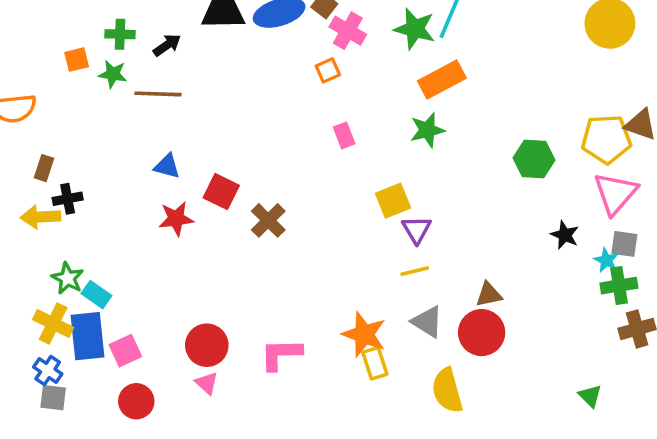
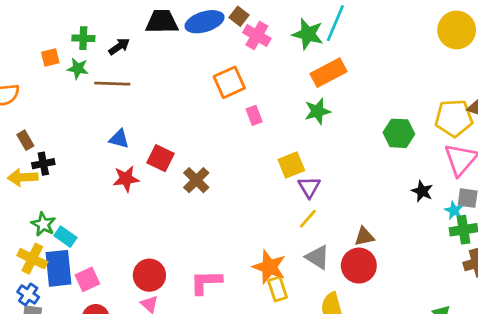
orange square: (328, 70) -> (229, 82), moved, size x1.6
brown rectangle: (44, 168) -> (25, 140), turned -48
yellow line: (415, 271) -> (308, 219), turned -35

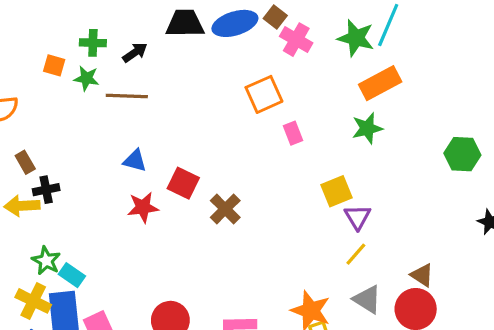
orange square: (50, 58) -> (54, 65), turned 30
brown triangle: (364, 237) -> (422, 275), turned 45

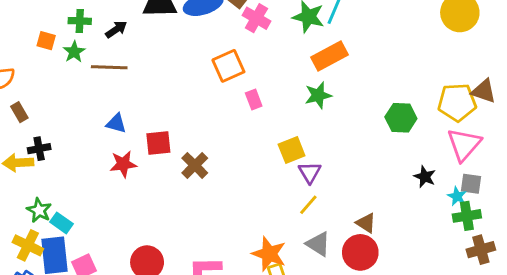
green star: (86, 78) -> (74, 52), turned 30
brown rectangle: (25, 162) -> (19, 112), moved
red square: (183, 183) -> (158, 143), turned -32

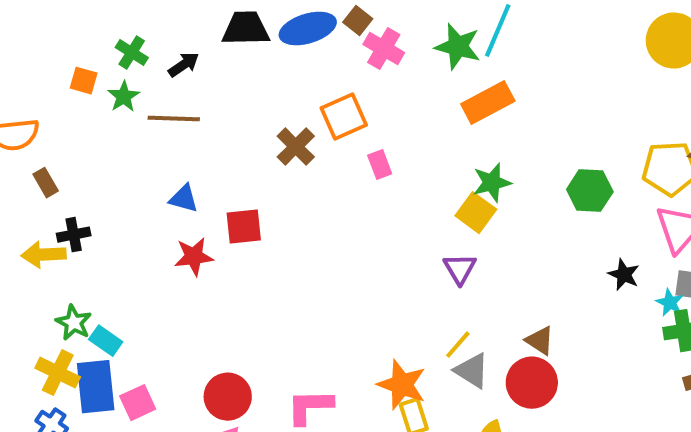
green cross: (80, 21) -> (132, 52), turned 30
green star: (318, 95) -> (492, 183), moved
yellow square: (292, 150) -> (476, 213), moved, turned -32
brown cross: (195, 165) -> (296, 147), moved
yellow line: (308, 205) -> (458, 345), moved

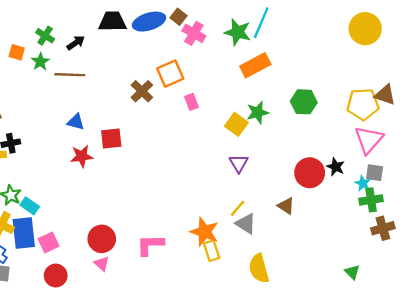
green hexagon: (590, 191) -> (304, 102), moved
yellow square: (476, 213) -> (236, 124), moved
red circle: (532, 383) -> (310, 173), moved

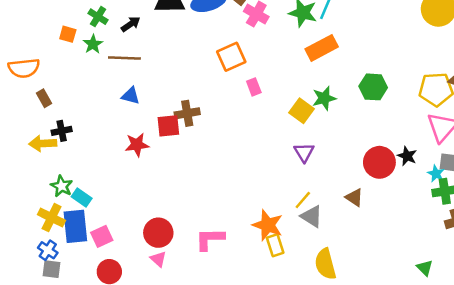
brown cross: (142, 91) -> (187, 113), moved, turned 35
blue triangle: (76, 122) -> (131, 96), moved

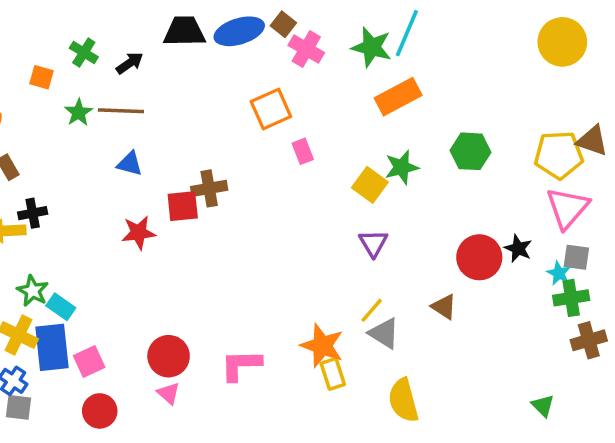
green star: (93, 44) -> (79, 113), moved

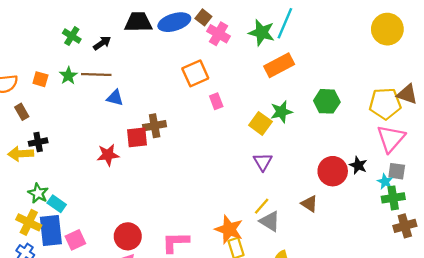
orange square: (41, 77) -> (40, 79), moved
blue triangle: (130, 164) -> (115, 98), moved

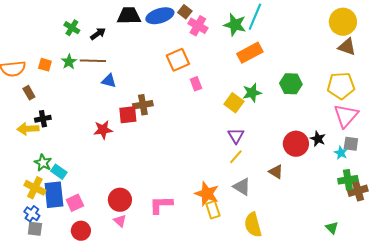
brown triangle: (407, 94) -> (347, 47), moved
green cross: (393, 198) -> (348, 180), moved
yellow line: (262, 206) -> (236, 157), moved

